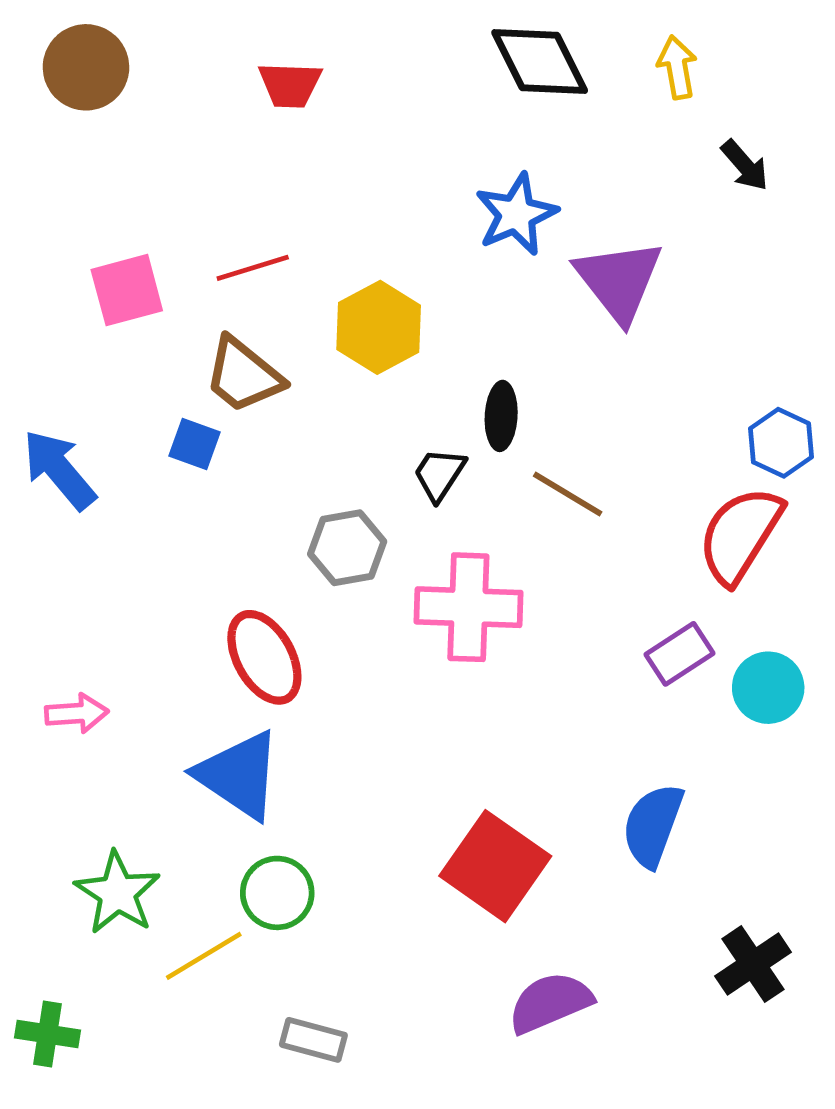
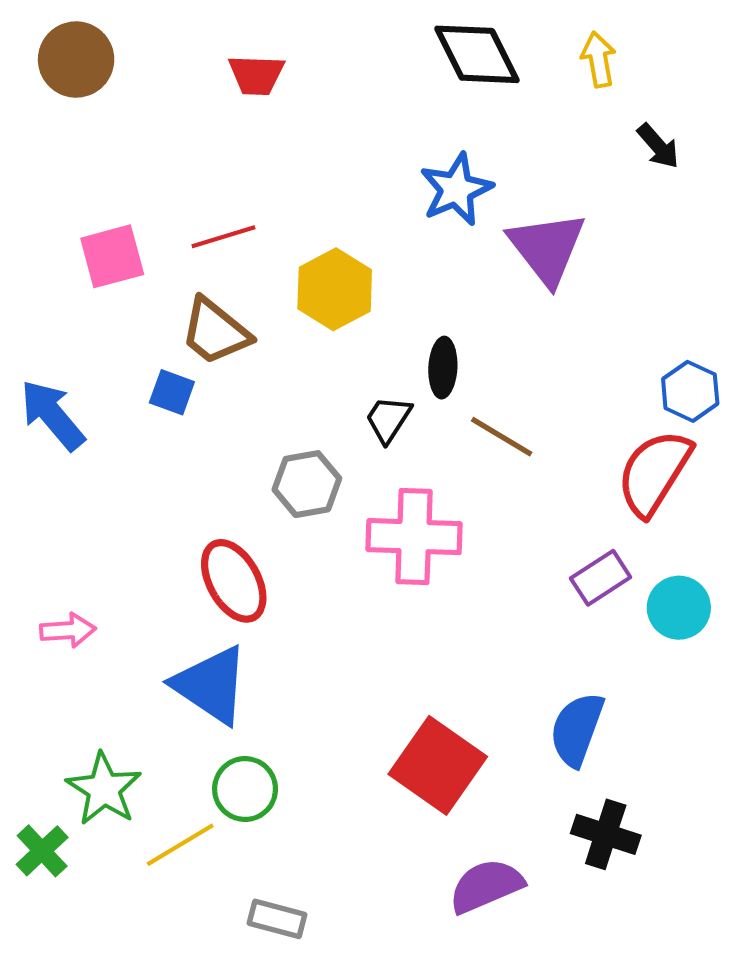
black cross: (753, 964) -> (606, 834), moved, turned -38
green cross: (48, 1034) -> (42, 851), moved, turned 38

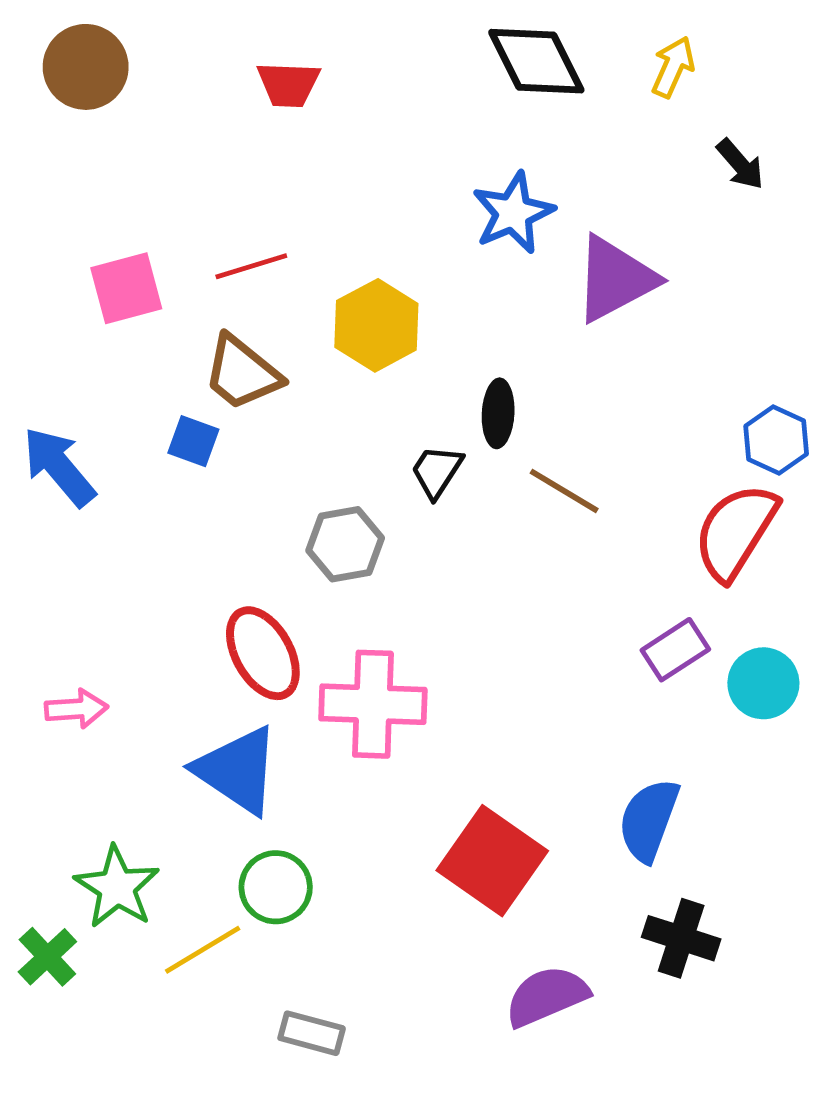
yellow arrow: (598, 59) -> (673, 67), turned 34
purple triangle: (547, 248) -> (615, 279), turned 40
pink cross: (414, 537) -> (373, 704), moved

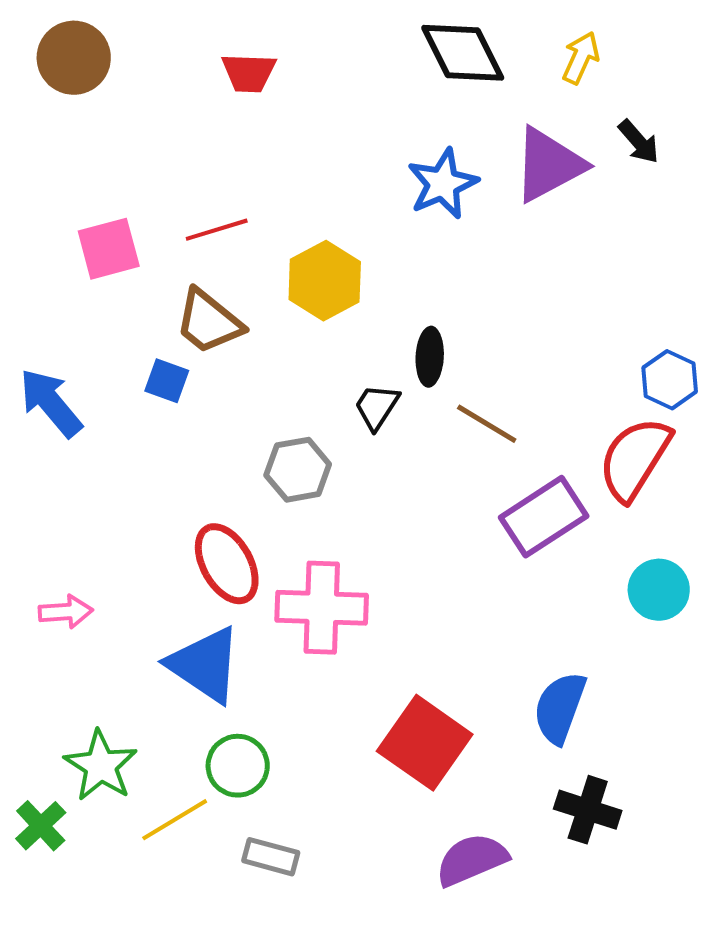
purple triangle: (615, 279) -> (549, 165), moved
purple rectangle: (675, 650) -> (544, 517), moved, size x1.5
gray rectangle: (312, 1033) -> (271, 857), moved

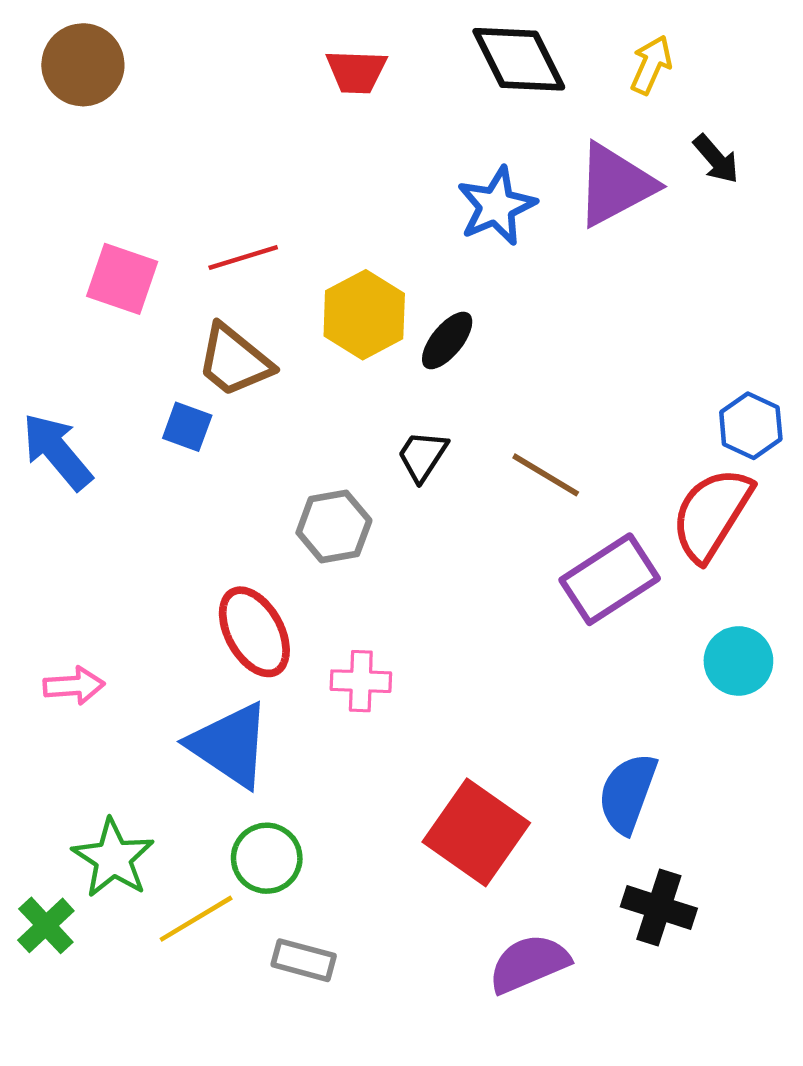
red trapezoid: (249, 73) -> (356, 72), moved
pink square: (109, 249) -> (122, 279), turned 34
black ellipse: (430, 357) -> (447, 340), moved, turned 36
pink cross: (322, 608) -> (361, 681), size x0.6

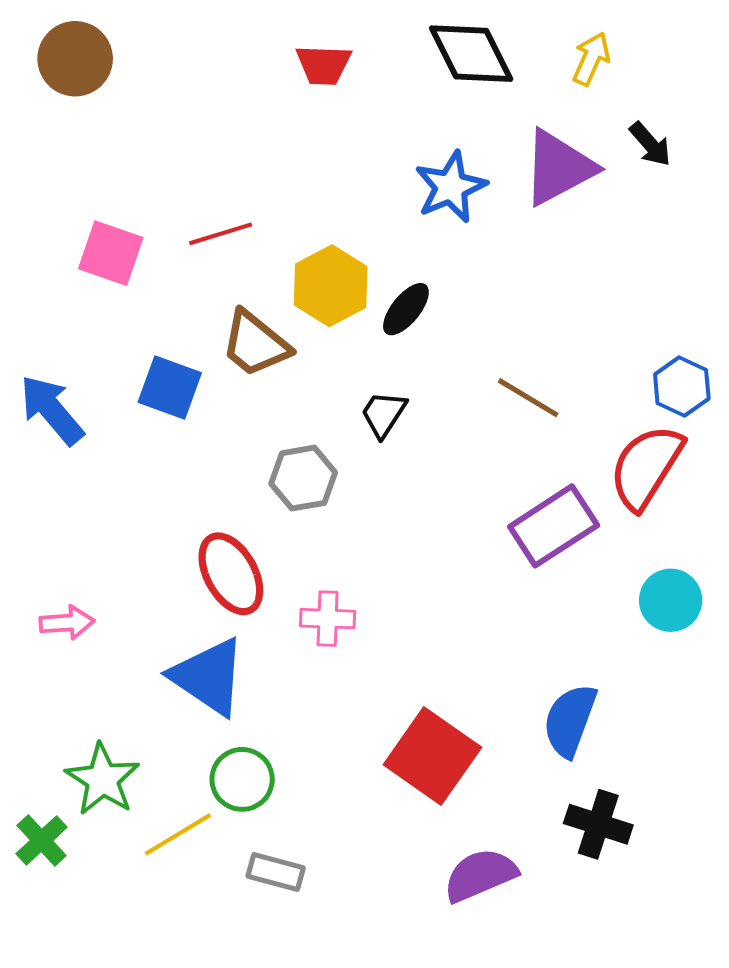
brown trapezoid: (234, 361) -> (255, 344), moved
blue square: (187, 427) -> (170, 388), size x1.4
brown line: (546, 475) -> (528, 398), moved

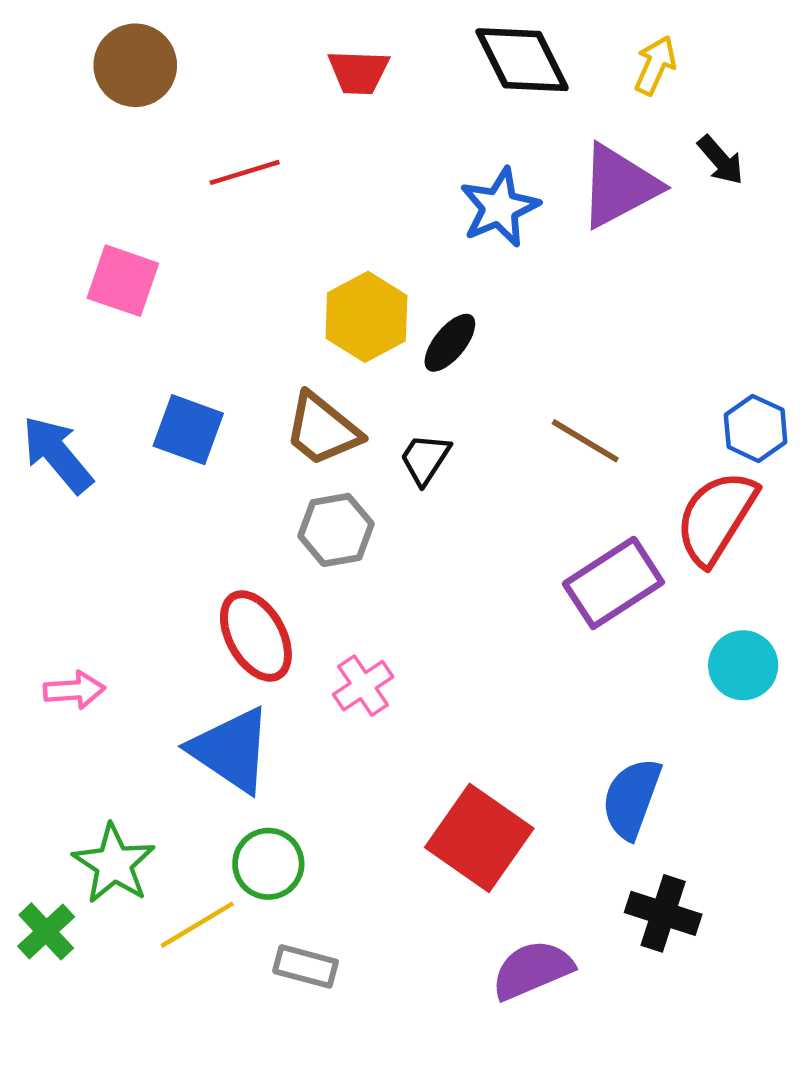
brown circle: (75, 59) -> (135, 65), moved
red line: (221, 234) -> (245, 172), moved
brown trapezoid: (255, 344) -> (322, 430), moved
pink cross: (328, 619) -> (363, 686), turned -36

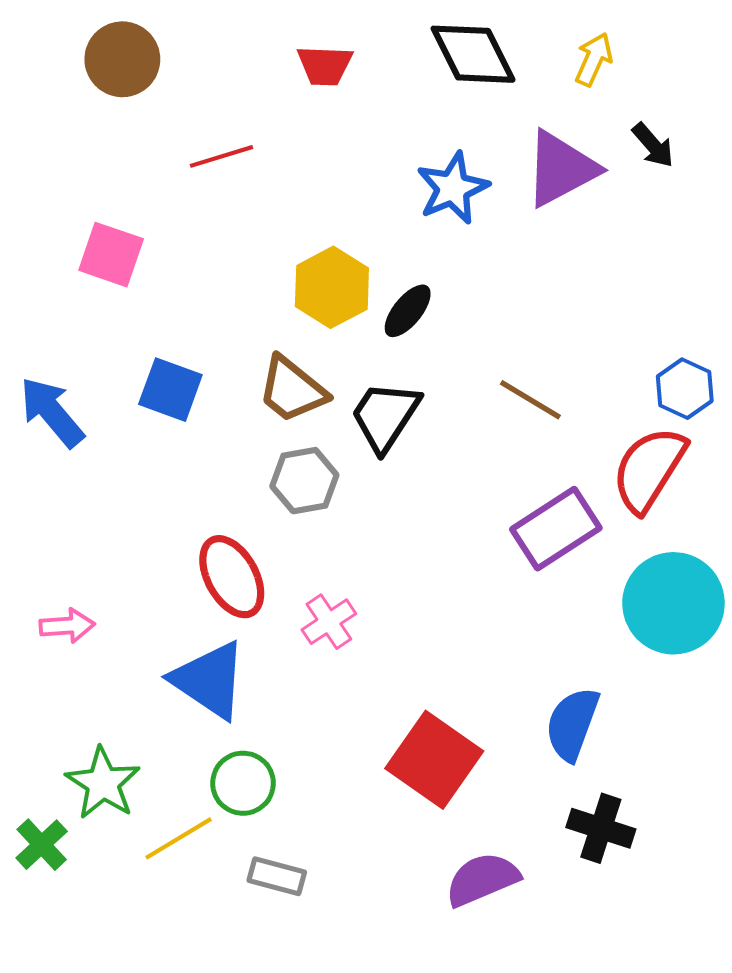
black trapezoid: (425, 459) -> (385, 416), size x1.5
cyan circle: (743, 665) -> (673, 603), size x1.6

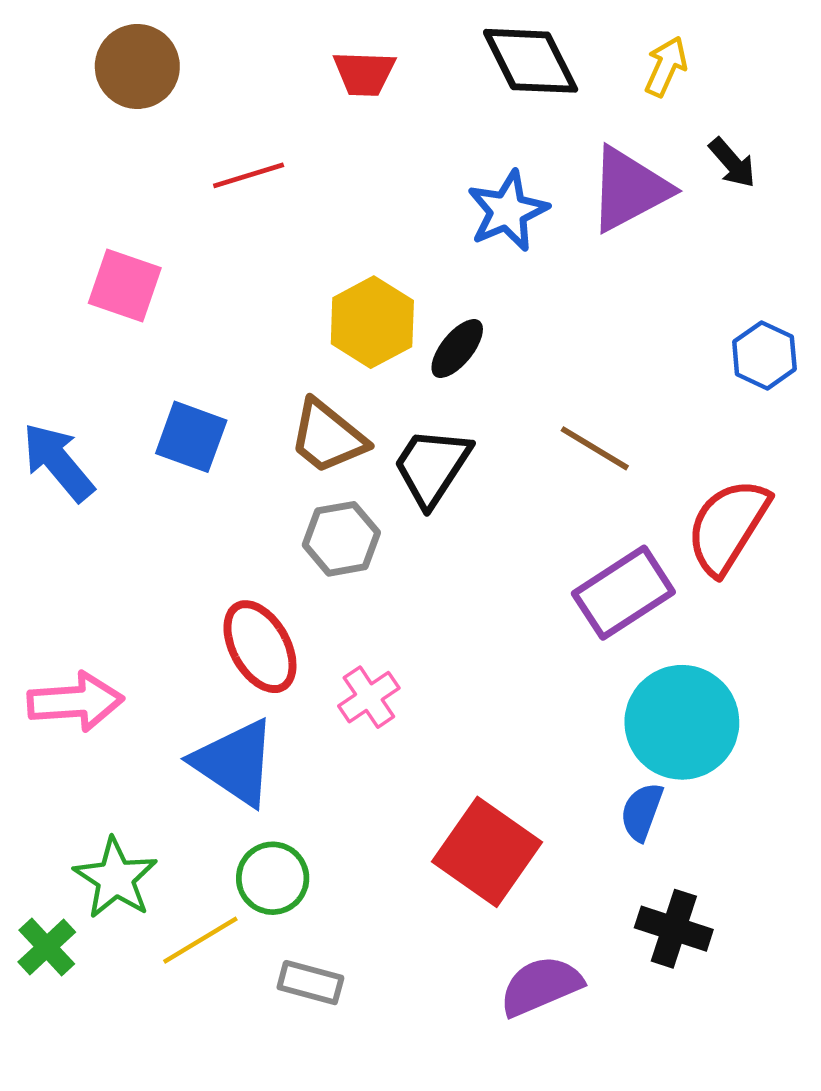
blue hexagon: (685, 389) -> (764, 355), moved
cyan circle: (673, 603) -> (682, 722), moved
pink arrow: (67, 626) -> (75, 702), size x1.5
blue semicircle: (572, 724) -> (642, 812), size x0.7

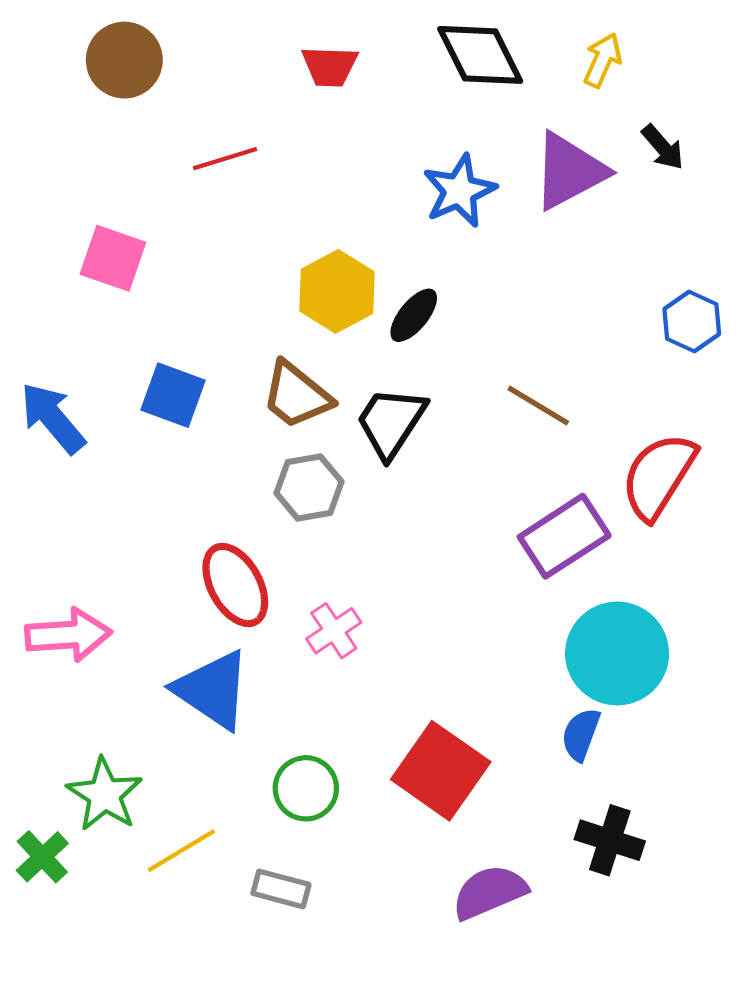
green circle: (273, 878) -> (306, 788), moved

